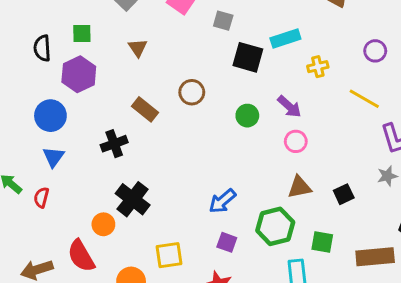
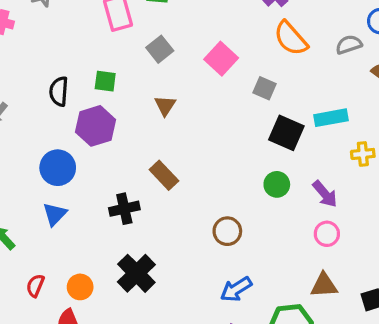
brown circle: (192, 92) -> (227, 231), moved
green circle: (247, 116) -> (277, 184), moved
red semicircle: (41, 197) -> (35, 286), moved
orange circle: (103, 224) -> (80, 287), moved

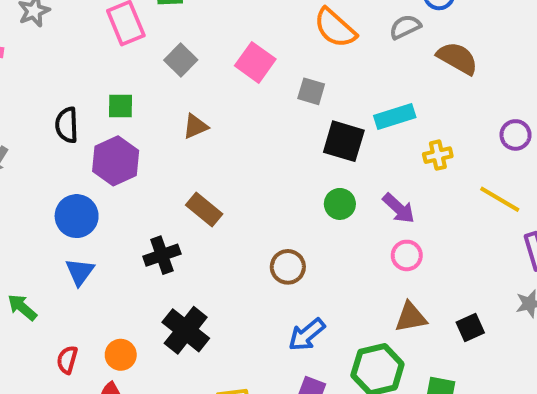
brown triangle: (165, 106) -> (195, 126), turned 40

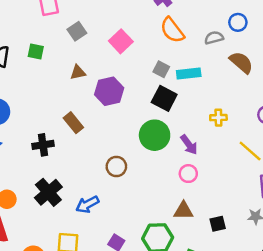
gray square: (311, 91) -> (161, 69), moved
cyan rectangle: (395, 117) -> (189, 73), moved
purple hexagon: (116, 161) -> (109, 91), moved
green circle: (340, 204) -> (155, 135), size x1.6
blue arrow: (307, 335) -> (87, 204), moved

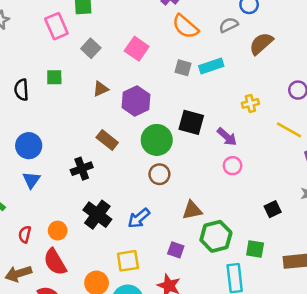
brown semicircle: (241, 62) -> (261, 44), turned -70
black square: (164, 98) -> (191, 122), moved
green circle: (155, 135) -> (157, 140), moved
brown triangle: (183, 211) -> (192, 210), moved

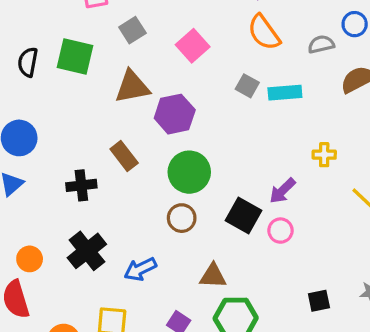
green square: (54, 77) -> (75, 56), size x1.6
brown triangle: (101, 89) -> (132, 87), size x1.6
black square: (191, 122) -> (244, 215), moved
purple arrow: (227, 137) -> (283, 191), turned 80

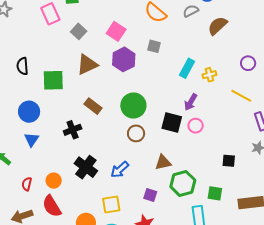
green square: (75, 56) -> (53, 80), moved
cyan rectangle: (285, 93) -> (187, 68), moved, turned -42
purple hexagon: (175, 114) -> (124, 59), moved
black square: (319, 301) -> (229, 161), turned 32

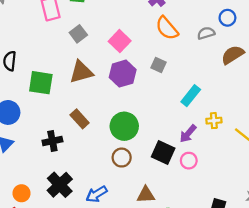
yellow cross: (209, 75) -> (214, 121), moved

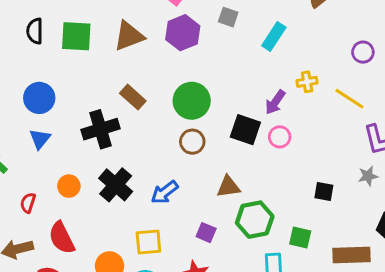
green square: (41, 83) -> (76, 36), moved
cyan rectangle: (191, 96) -> (274, 36), moved
black cross: (52, 141) -> (100, 129), size x1.4
orange circle: (22, 193) -> (69, 186), moved

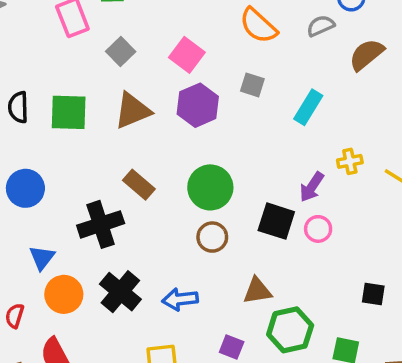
blue triangle: (40, 139) -> (42, 258), moved
orange circle: (69, 186) -> (64, 294), size x1.4
blue arrow: (165, 192) -> (180, 299), turned 32

